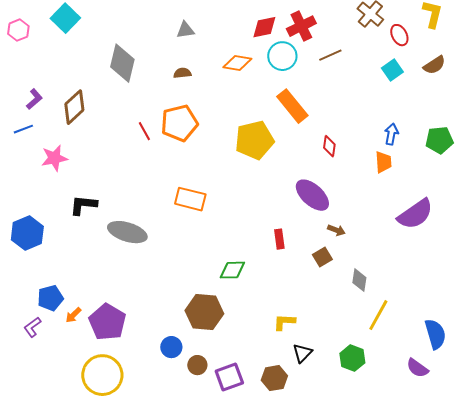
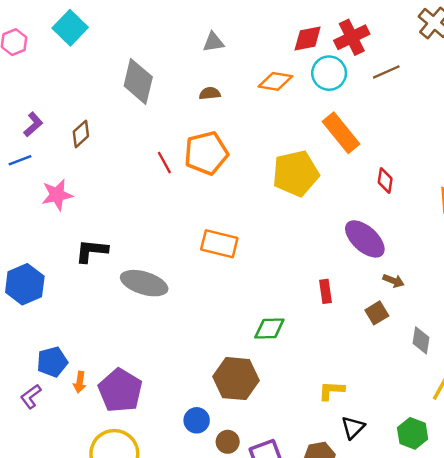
brown diamond: (74, 107) -> (81, 134), size x0.7
orange arrow: (73, 315) -> (80, 382), turned -36

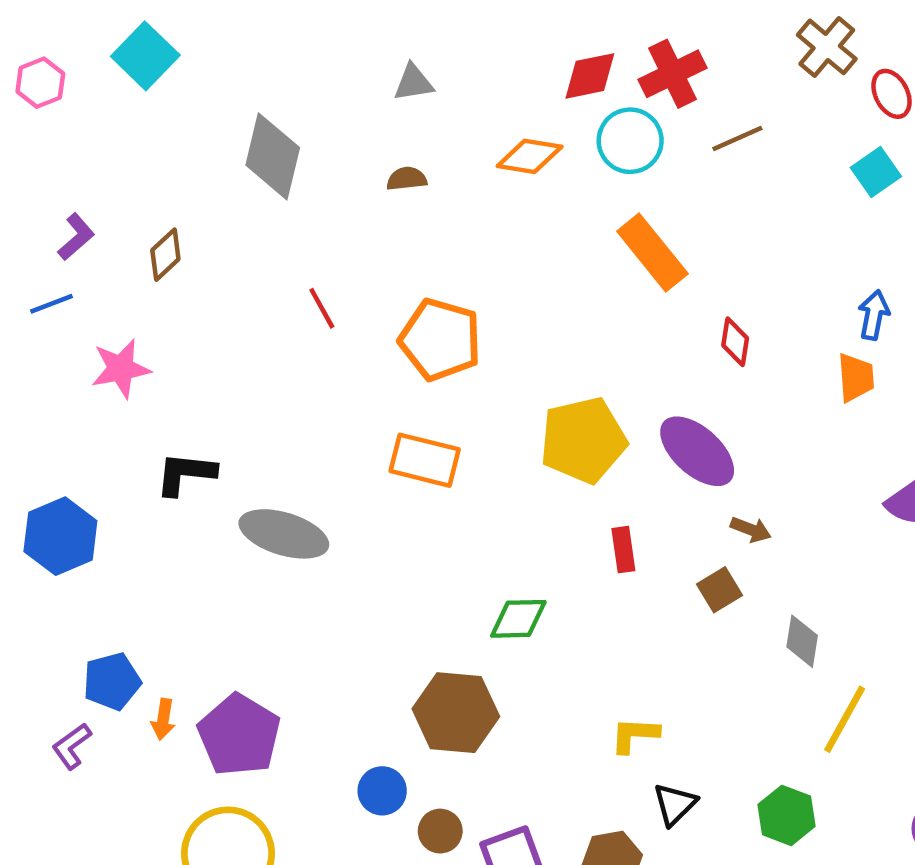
orange pentagon: (206, 153) -> (440, 340), moved, turned 30
yellow pentagon: (296, 173) -> (583, 440), moved

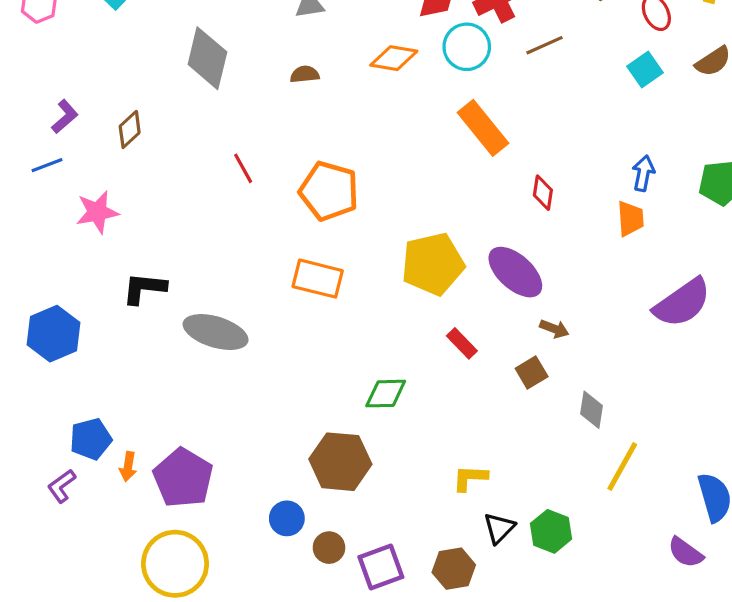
red rectangle: (623, 550) -> (462, 343), turned -36
green hexagon: (787, 815) -> (551, 531), moved

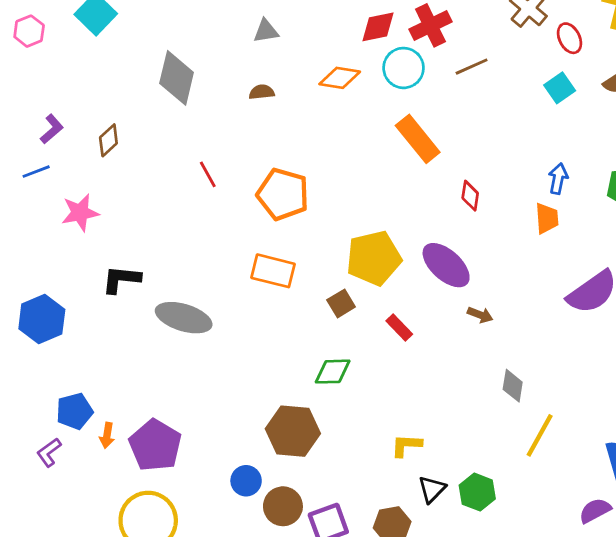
brown square: (532, 373) -> (341, 303), moved
brown circle: (329, 548) -> (283, 506), size x1.4
purple semicircle: (686, 552) -> (595, 511), turned 116

